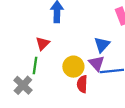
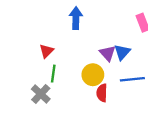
red triangle: (43, 44) -> (46, 51), moved
purple triangle: (96, 63) -> (108, 53), moved

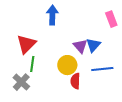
red triangle: (46, 51) -> (26, 44), size x1.5

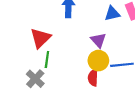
blue triangle: (93, 45) -> (112, 13), moved, turned 35
yellow circle: (67, 65) -> (98, 61), moved

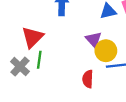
yellow circle: (98, 61) -> (106, 51), moved
gray cross: (35, 79) -> (20, 67), moved

